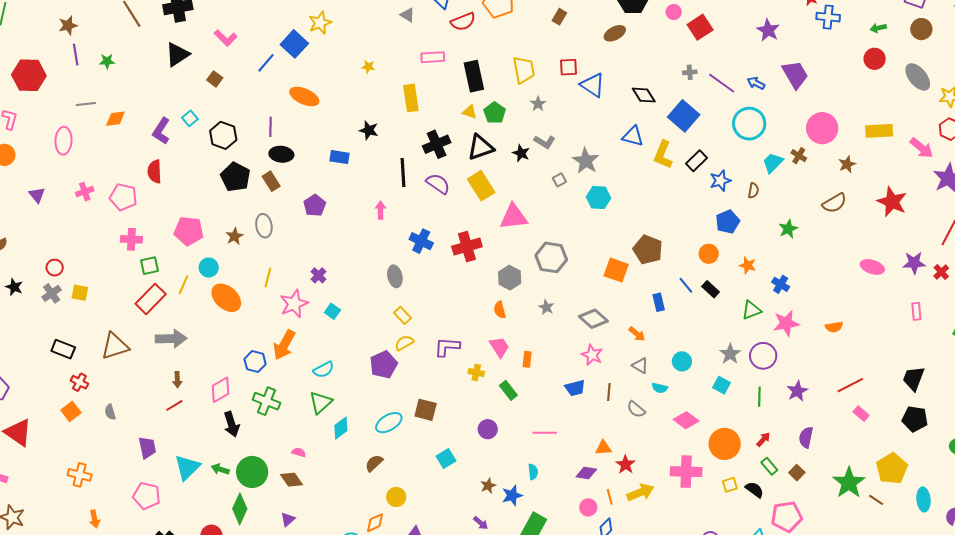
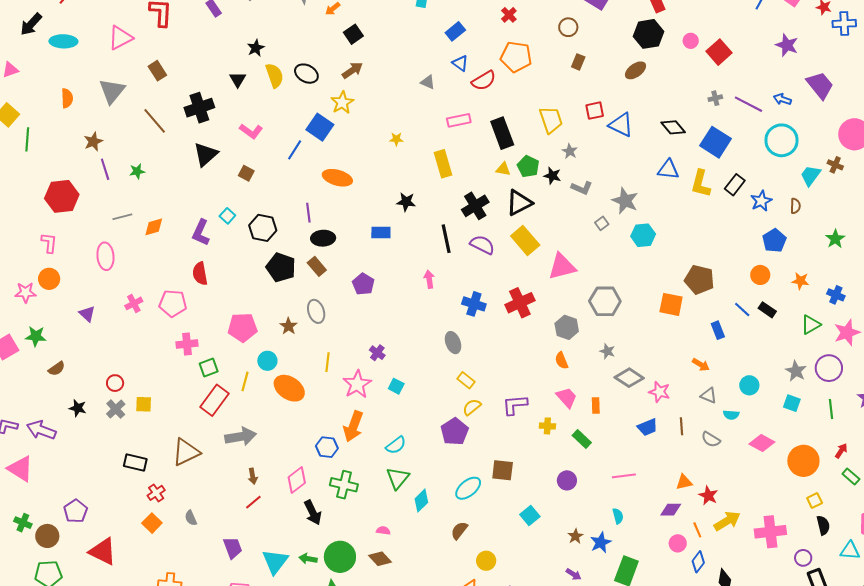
black star: (521, 153) -> (552, 176), moved
gray diamond: (593, 319) -> (629, 378), moved
red cross: (79, 382) -> (156, 493), turned 36
pink cross: (686, 472) -> (770, 532), moved
black semicircle: (754, 490) -> (823, 525), moved, turned 48

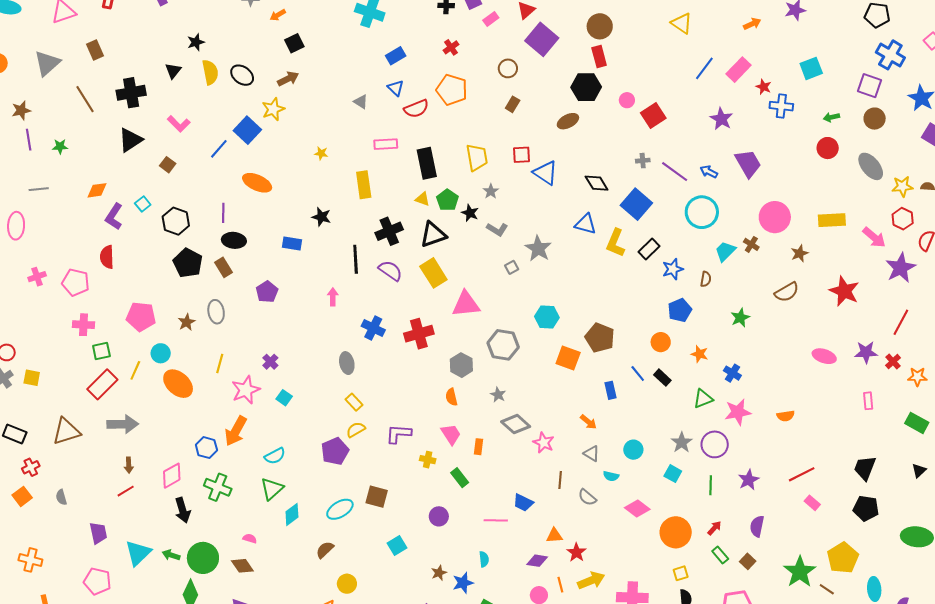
orange diamond: (154, 227) -> (97, 190), moved
cyan hexagon: (643, 235) -> (547, 317), moved
blue trapezoid: (647, 427) -> (523, 503), moved, turned 40

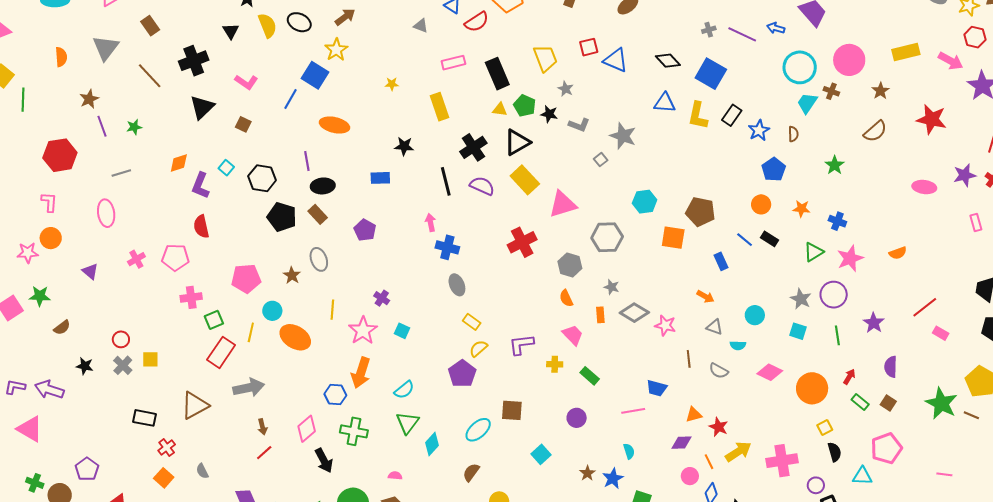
cyan circle: (702, 212) -> (800, 67), moved
blue cross: (373, 328) -> (447, 247), moved
orange rectangle: (479, 447) -> (600, 315), moved

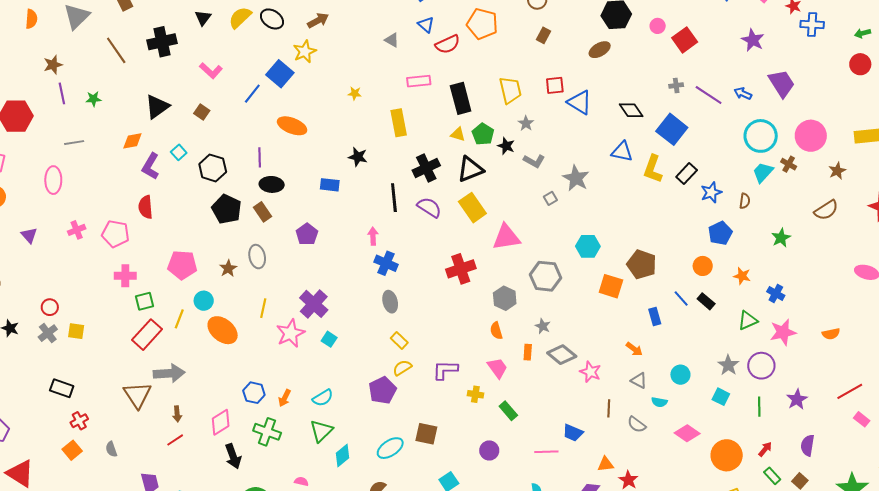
yellow semicircle: (267, 25) -> (240, 18), turned -120
black triangle: (202, 107) -> (157, 107), moved
purple cross: (382, 298) -> (314, 304), size x1.8
orange arrow: (361, 373) -> (285, 398), moved, size x0.6
brown triangle: (195, 405) -> (137, 395), moved, turned -44

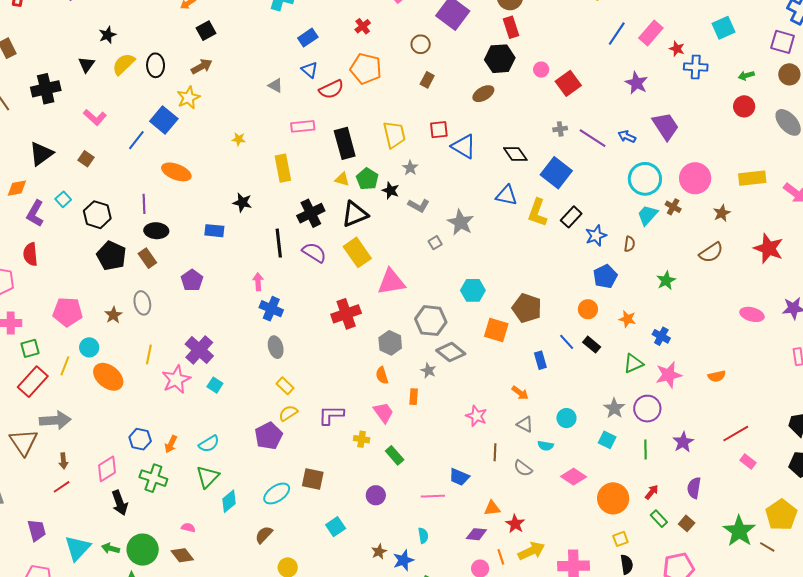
black ellipse: (272, 19) -> (156, 65), turned 55
gray diamond: (562, 355) -> (451, 352), moved

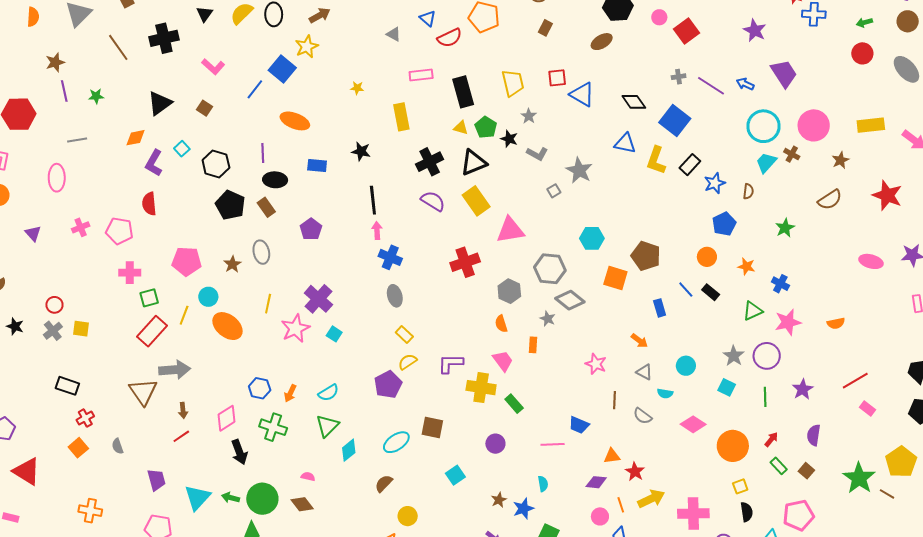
blue rectangle: (214, 231) -> (317, 165), moved
black line: (279, 243) -> (373, 200), moved
yellow cross: (362, 439) -> (481, 388), size x1.8

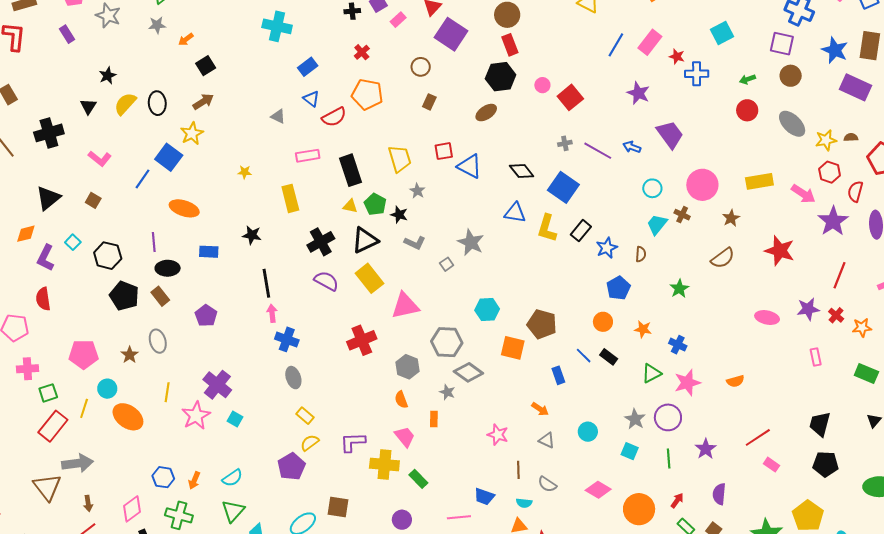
cyan circle: (764, 126) -> (652, 188), size x0.6
gray L-shape: (537, 154) -> (415, 243), moved
cyan semicircle: (665, 393) -> (524, 503), moved

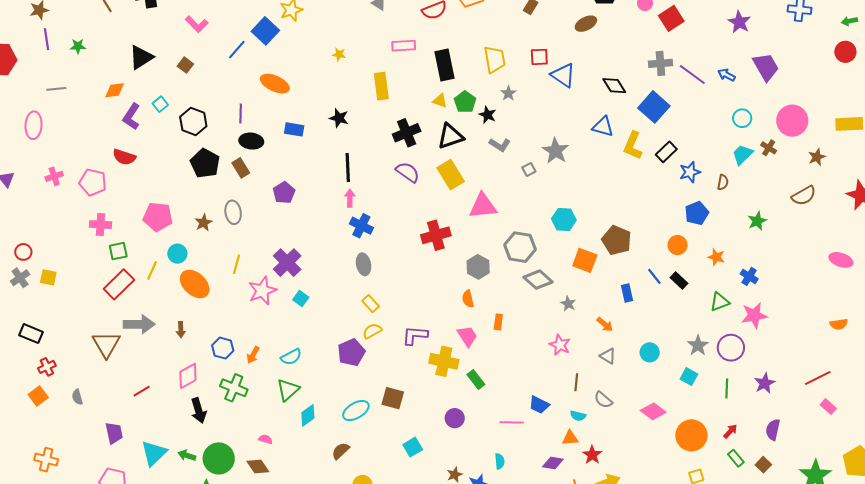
gray cross: (565, 143) -> (660, 63), size x1.6
red semicircle: (43, 299) -> (124, 157), turned -70
orange semicircle: (735, 381) -> (839, 324), moved
gray star: (447, 392) -> (568, 304), moved
brown arrow: (88, 503) -> (181, 330), moved

